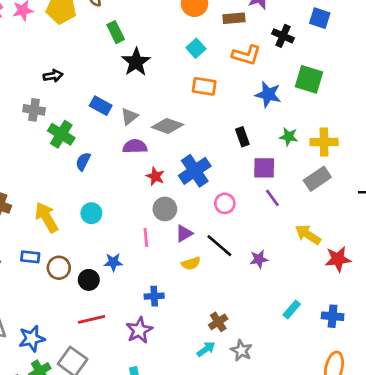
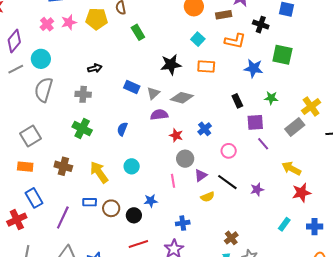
black star: (136, 62) -> (171, 65), moved, turned 30
green cross: (61, 134) -> (82, 129), moved
yellow cross: (324, 142) -> (311, 106), moved, turned -30
blue cross: (195, 171) -> (205, 129), size x0.6
red star: (338, 259) -> (302, 193), moved

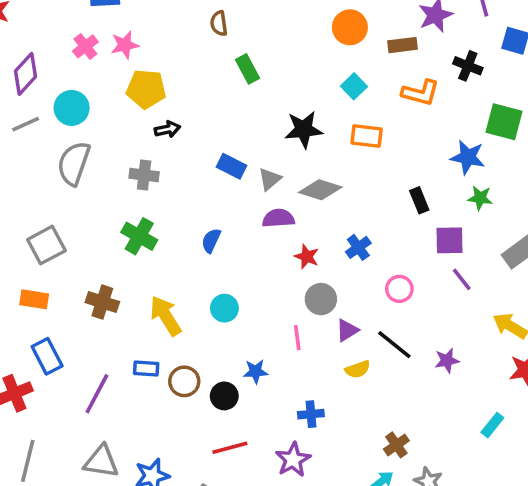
yellow pentagon: (97, 19) -> (146, 89), moved
blue star: (254, 68) -> (468, 157), moved

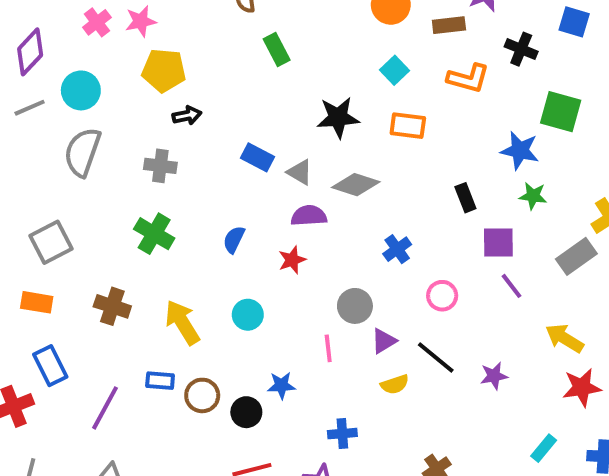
gray triangle: (270, 179) -> (300, 172), turned -50
red star: (307, 257) -> (292, 260), moved, turned 30

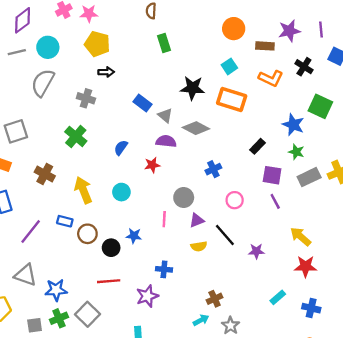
orange rectangle: (408, 126) -> (232, 99), size x1.4
black rectangle: (465, 198) -> (258, 146), turned 56
gray rectangle: (576, 256) -> (309, 177), moved

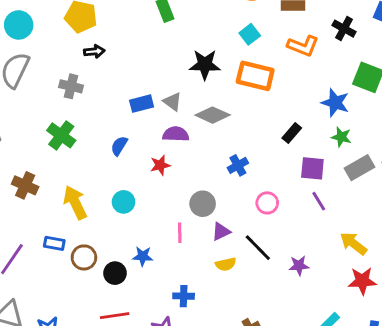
blue rectangle: (142, 103) -> (142, 104), moved, turned -48

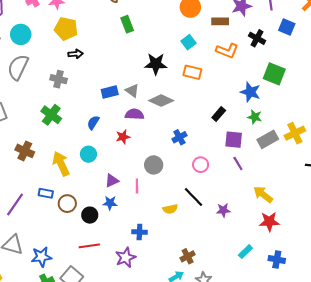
orange rectangle: (255, 76) -> (192, 72), size x0.7
cyan circle: (124, 202) -> (88, 154), moved
purple triangle: (221, 232) -> (112, 181), moved

